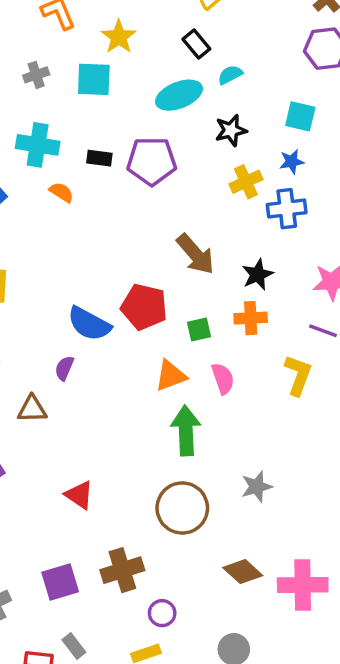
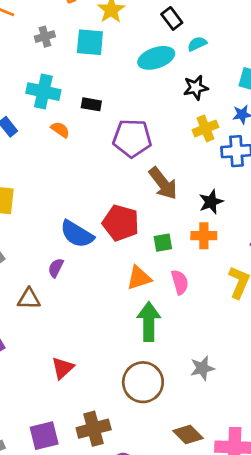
purple pentagon: (152, 161) -> (132, 138), moved
red triangle: (79, 495) -> (63, 368), turned 40

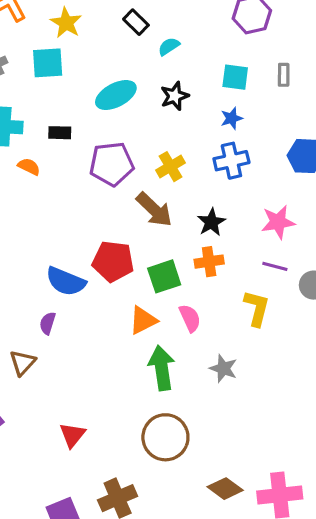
cyan ellipse: (156, 58) -> (116, 95), moved
yellow cross: (205, 128) -> (171, 167), moved
green square: (163, 243) -> (164, 276), size x1.5
brown triangle: (29, 299) -> (23, 363), turned -40
gray star: (202, 368) -> (223, 368), moved, turned -30

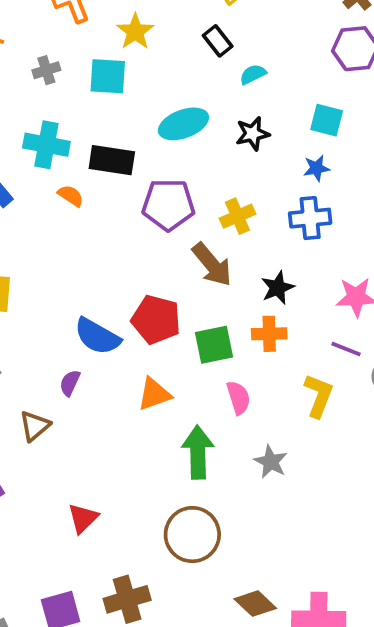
black rectangle: (60, 133) -> (112, 160), size x1.6
orange triangle: (143, 320) -> (154, 394), moved

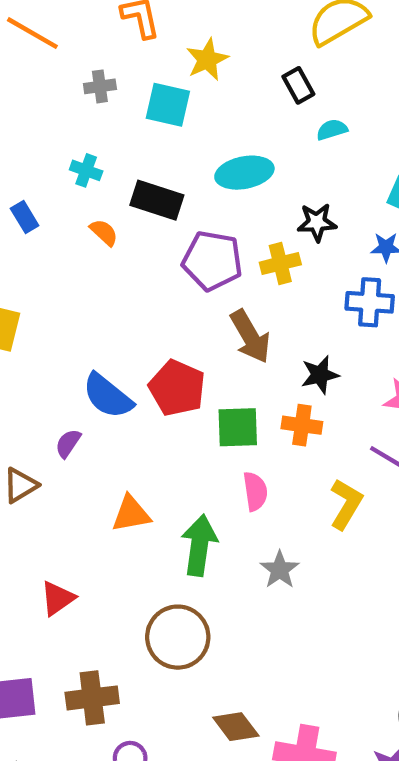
black star: (253, 134) -> (317, 222), moved
cyan cross: (46, 145) -> (86, 170), size x0.6
yellow cross: (237, 216) -> (280, 263), moved
orange triangle: (154, 394) -> (131, 514), moved

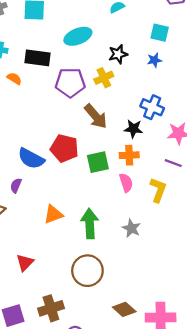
blue cross: (370, 302) -> (152, 107), moved, turned 30
black star: (320, 375) -> (133, 129), turned 30
pink semicircle: (255, 491) -> (126, 183), moved

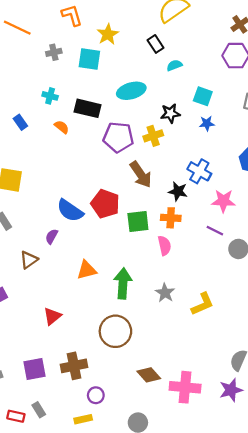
cyan square: (160, 33) -> (203, 96), moved
yellow L-shape: (158, 190) -> (202, 304), moved, turned 40

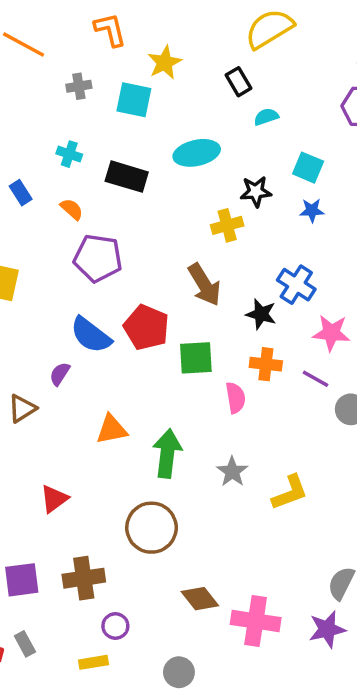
orange semicircle: (62, 127) -> (72, 209), moved
purple pentagon: (118, 137) -> (98, 258), moved
orange cross: (171, 218) -> (266, 364), moved

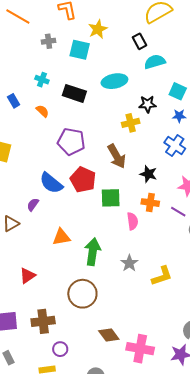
cyan semicircle: (266, 117) -> (155, 62), size x1.5
purple pentagon: (98, 258) -> (71, 142), moved
blue cross: (296, 285) -> (175, 145), moved

